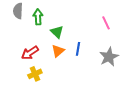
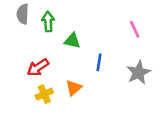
green triangle: (57, 32) -> (72, 41), turned -32
orange triangle: (58, 51) -> (74, 88), moved

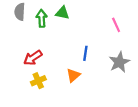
green triangle: (72, 41) -> (62, 13), moved
orange triangle: (74, 88) -> (73, 75), moved

